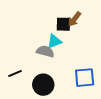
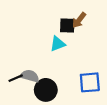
gray semicircle: (45, 51) -> (30, 76), moved

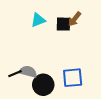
cyan triangle: (58, 44) -> (38, 20), moved
blue square: (90, 82) -> (73, 78), moved

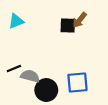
cyan triangle: (38, 20) -> (16, 21), moved
black line: (15, 74) -> (14, 68), moved

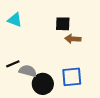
brown arrow: (80, 20) -> (73, 39), moved, turned 56
cyan triangle: (16, 21) -> (15, 20), turned 42

